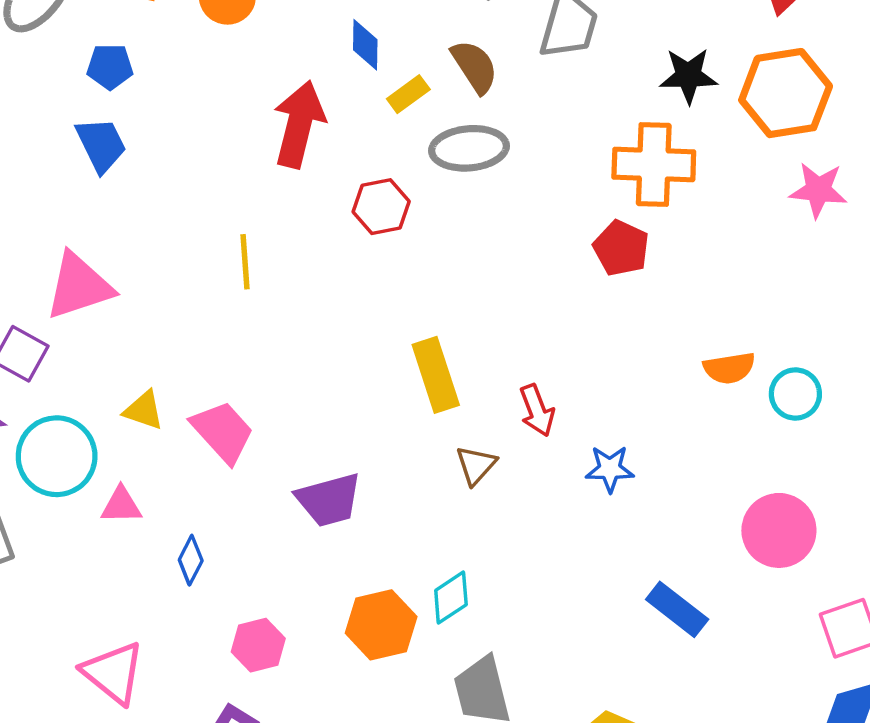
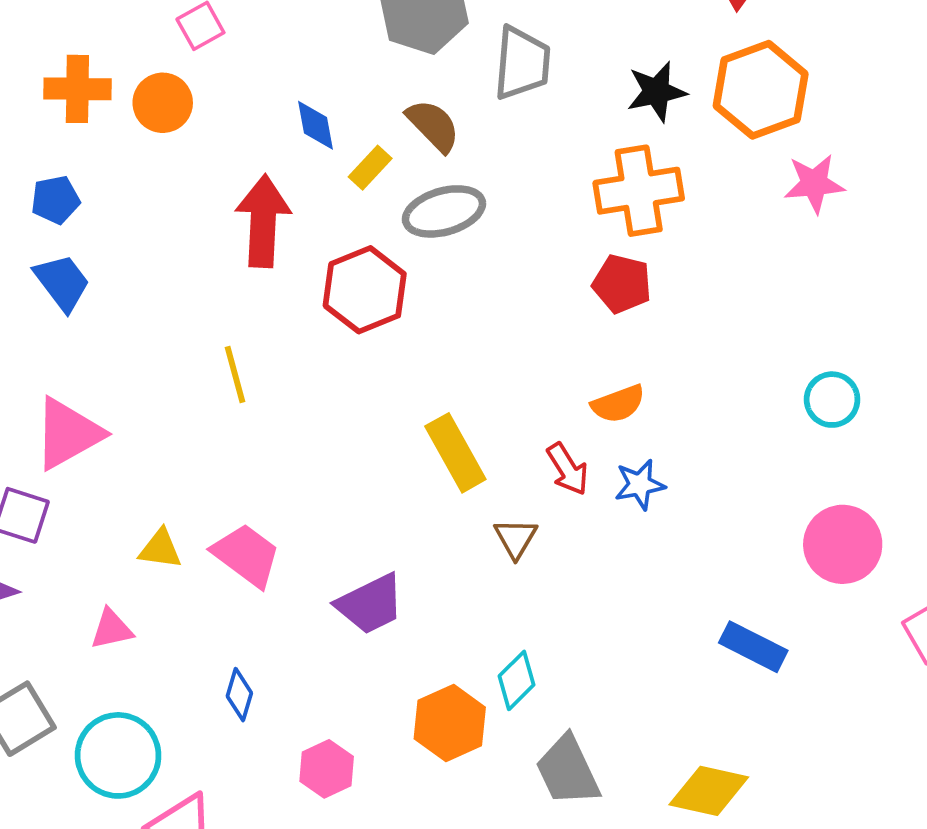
red hexagon: (381, 207) -> (365, 290), size x1.4
orange semicircle: (729, 368) -> (618, 404), moved
cyan circle: (57, 456) -> (118, 755), moved
blue star: (610, 469) -> (640, 485), moved
pink triangle: (121, 505) -> (112, 629), moved

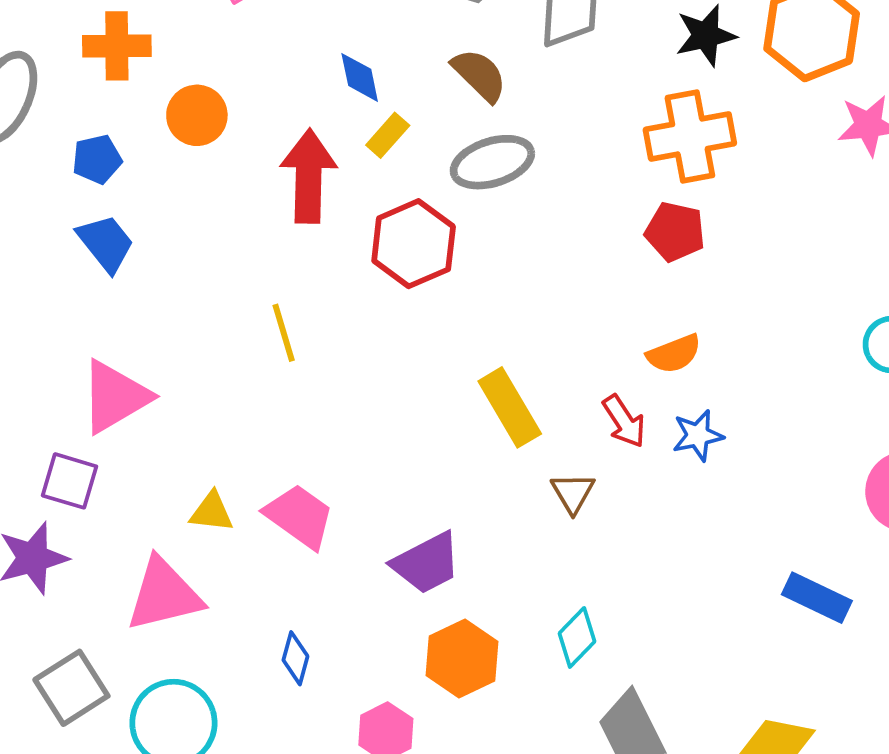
orange circle: (163, 103) -> (197, 115), moved
yellow rectangle: (370, 168) -> (388, 135), moved
pink triangle: (112, 629) -> (164, 595), size x1.8
orange hexagon: (450, 723) -> (462, 658), moved

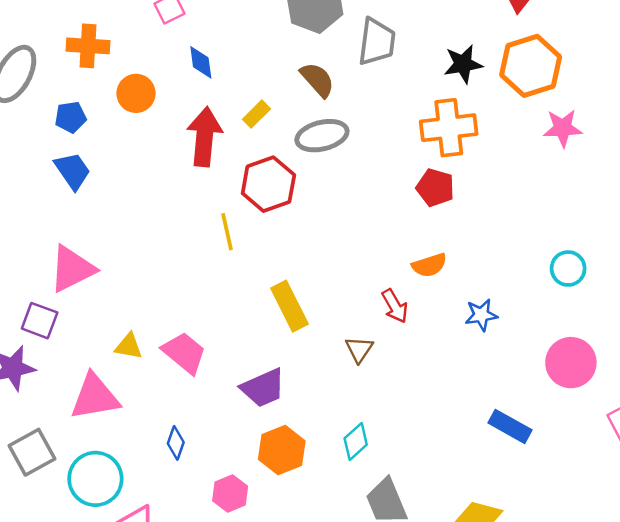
blue diamond: (360, 77) -> (201, 62), moved
yellow line: (284, 333) -> (227, 232), moved
yellow rectangle: (510, 407) -> (289, 306), moved
blue star: (698, 435) -> (481, 315), moved

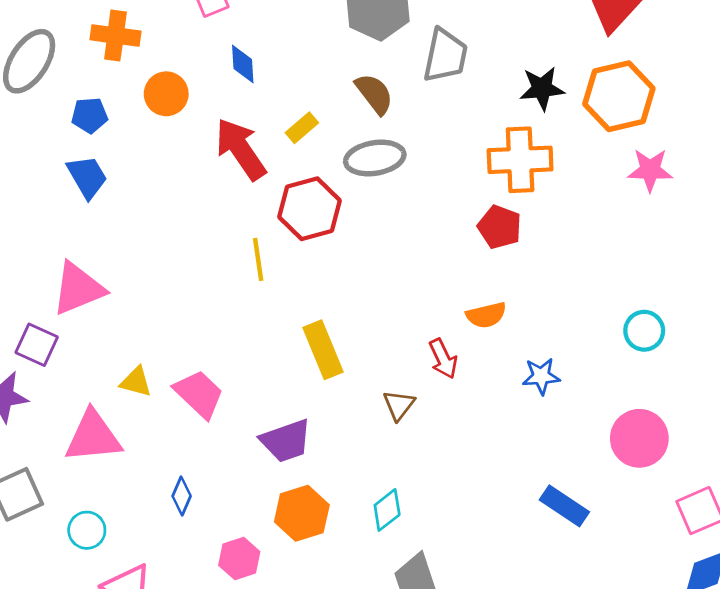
red arrow: (204, 137) -> (241, 149), turned -44
cyan circle: (95, 479) -> (87, 530), size x0.6

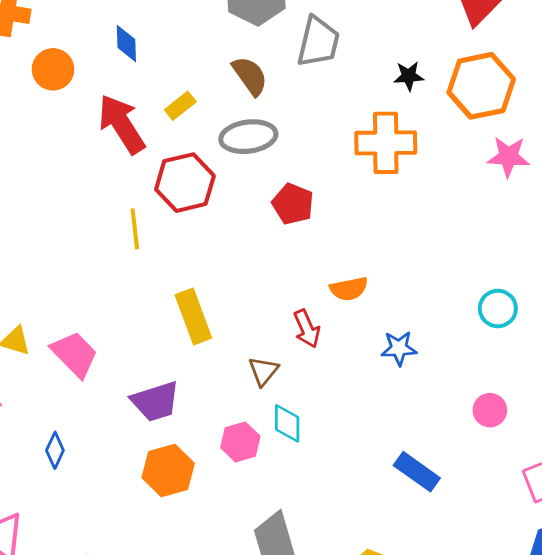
black star: (542, 88) -> (409, 76), size x0.7
red pentagon: (500, 227) -> (293, 204), moved
pink circle: (639, 438) -> (490, 410), size x0.6
cyan diamond: (387, 510) -> (287, 423), moved, turned -54
pink hexagon: (239, 558) -> (240, 442), moved

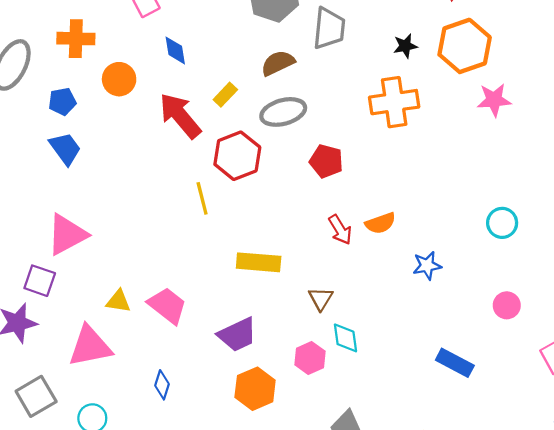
brown semicircle: (250, 76) -> (278, 63), turned -72
yellow rectangle: (193, 316) -> (259, 262), turned -57
red arrow: (307, 329) -> (340, 230), moved

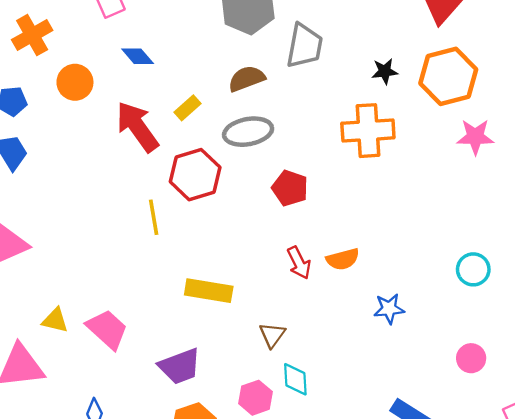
orange cross: (76, 39) -> (32, 35), turned -36
blue diamond: (175, 50) -> (138, 56), turned -36

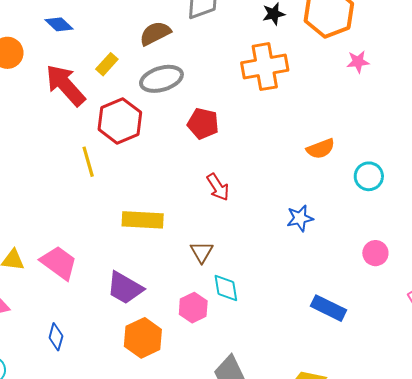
pink star: (475, 137) -> (358, 62), size x0.7
orange semicircle: (343, 259) -> (321, 149), moved
purple trapezoid: (180, 366) -> (125, 288), turned 57

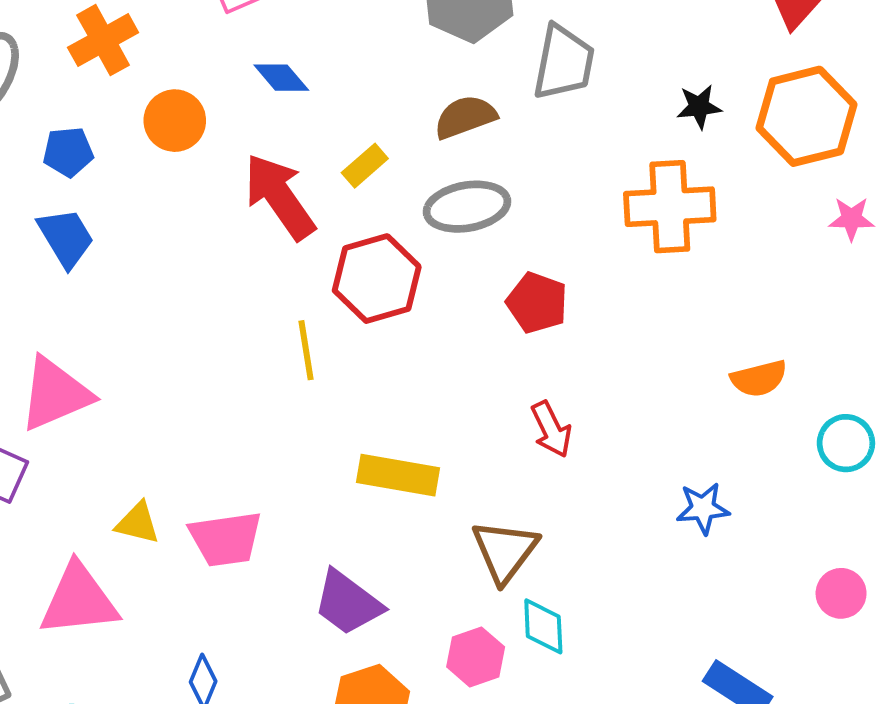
brown triangle: (202, 252) -> (505, 551), size x1.5
pink trapezoid: (59, 263) -> (226, 539), turned 129

